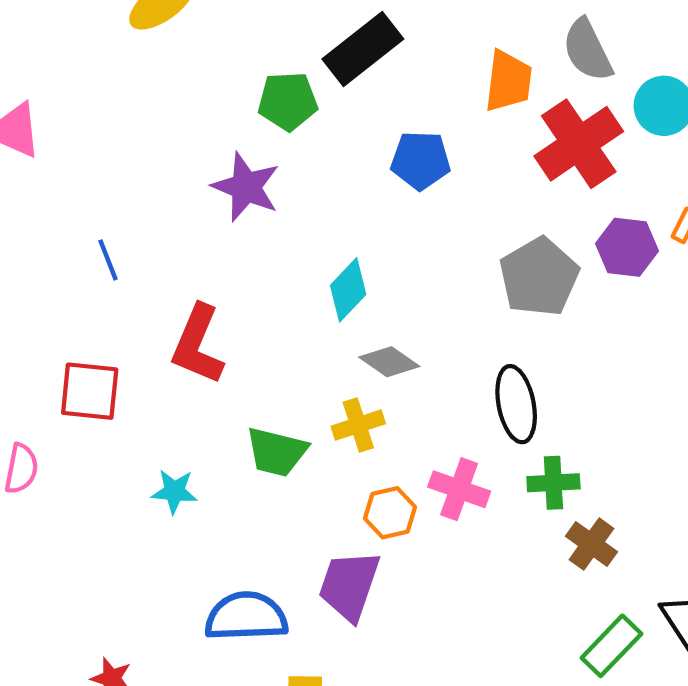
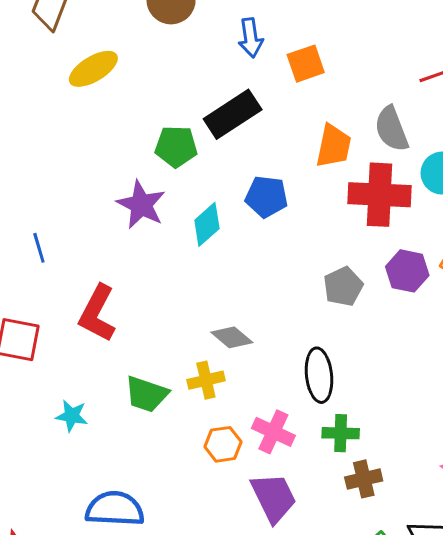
red cross: (579, 144) -> (380, 195), turned 32
gray pentagon: (539, 277) -> (343, 286), size x0.7
cyan diamond: (348, 290) -> (207, 224), moved
brown cross: (591, 544) -> (364, 479), turned 36
purple trapezoid: (349, 586) -> (274, 498), moved, turned 130

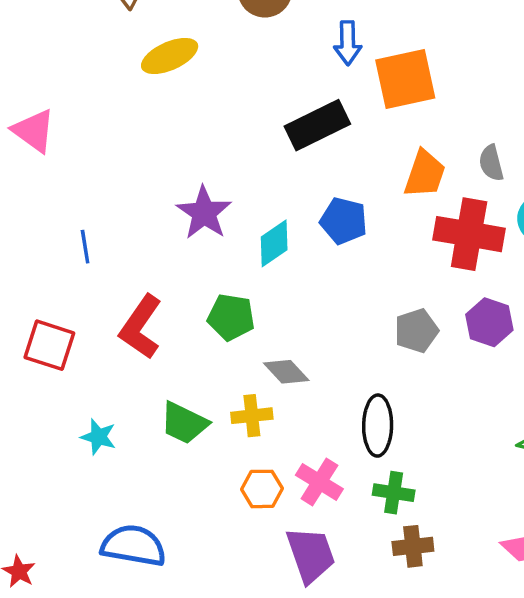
orange square: (306, 64) -> (405, 79), size x1.5
gray semicircle: (392, 129) -> (491, 163), size x0.7
green pentagon: (176, 146) -> (231, 317), moved

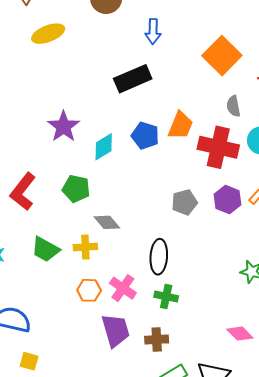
orange square: (405, 79) -> (222, 56), moved, turned -36
orange trapezoid: (425, 174) -> (180, 125), moved
brown cross: (413, 546) -> (157, 340), moved

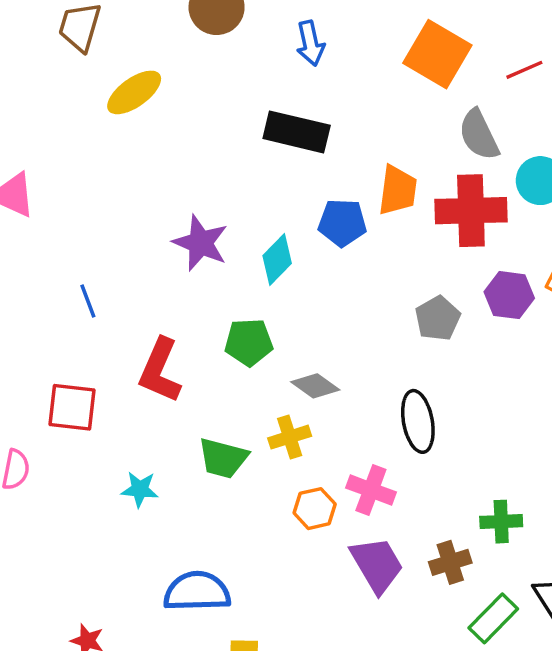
black rectangle: (133, 79) -> (297, 132), turned 51
gray semicircle: (233, 106) -> (479, 135), size x1.4
green cross: (166, 297) -> (501, 522), moved

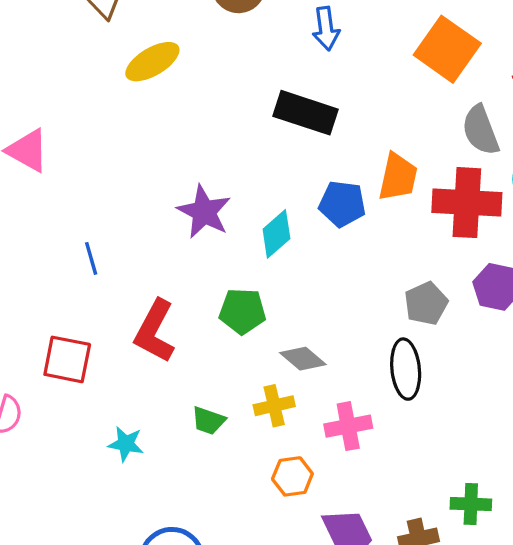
black ellipse: (418, 421) -> (406, 369), moved
green trapezoid: (223, 458) -> (208, 421), size x0.7
pink cross: (371, 490) -> (348, 426), moved, turned -36

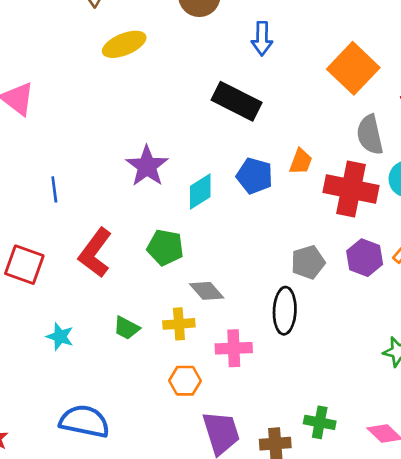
orange trapezoid: (398, 177) -> (301, 161), size x0.7

